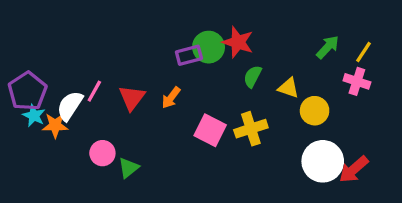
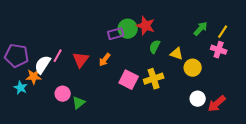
purple pentagon: (27, 91) -> (17, 56), turned -30
cyan star: (34, 116) -> (21, 88), moved
white circle: (323, 161) -> (198, 99), size x0.6

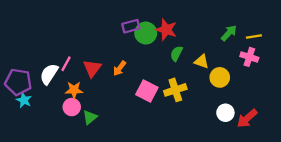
yellow line: (223, 32) -> (254, 36), turned 48
purple rectangle: (116, 34) -> (131, 26), moved
purple pentagon: (17, 56) -> (18, 82), moved
orange star: (34, 77) -> (74, 90), moved

